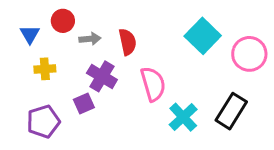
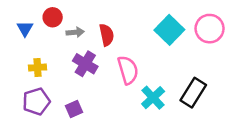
pink circle: (249, 54) -> (210, 29), moved
yellow cross: (45, 69) -> (38, 67), moved
purple square: (84, 104) -> (74, 109), moved

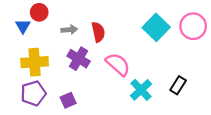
red circle: (53, 17) -> (39, 12), moved
yellow cross: (38, 67) -> (35, 62), size x1.6
pink semicircle: (128, 70) -> (118, 64), turned -32
black rectangle: (193, 93) -> (178, 85), size x0.7

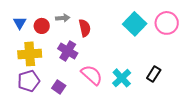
red circle: (39, 12) -> (42, 26), moved
gray arrow: (69, 30) -> (63, 18), moved
pink semicircle: (118, 64) -> (92, 75), moved
purple square: (68, 100) -> (59, 87), turned -32

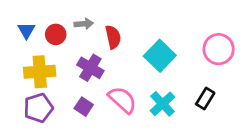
pink circle: (167, 23) -> (219, 49), moved
cyan square: (135, 24) -> (160, 56), moved
purple square: (59, 87) -> (84, 107), moved

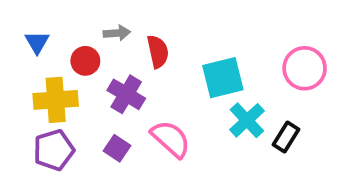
red circle: (56, 34) -> (85, 61), moved
cyan square: (160, 56) -> (223, 78), turned 32
cyan cross: (162, 104) -> (247, 120), moved

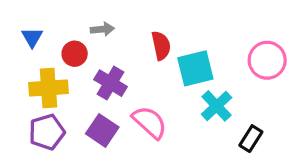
red semicircle: (158, 52) -> (161, 46), moved
black rectangle: (286, 137) -> (251, 139), moved
purple square: (117, 148) -> (102, 130), size x1.4

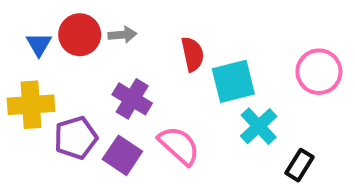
red circle: (75, 54) -> (80, 35), moved, size x1.4
yellow cross: (48, 88) -> (31, 105), moved
purple pentagon: (47, 132) -> (76, 138), moved

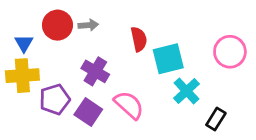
blue triangle: (39, 44) -> (24, 43), moved

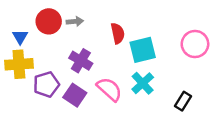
cyan cross: (186, 91) -> (143, 83), moved

